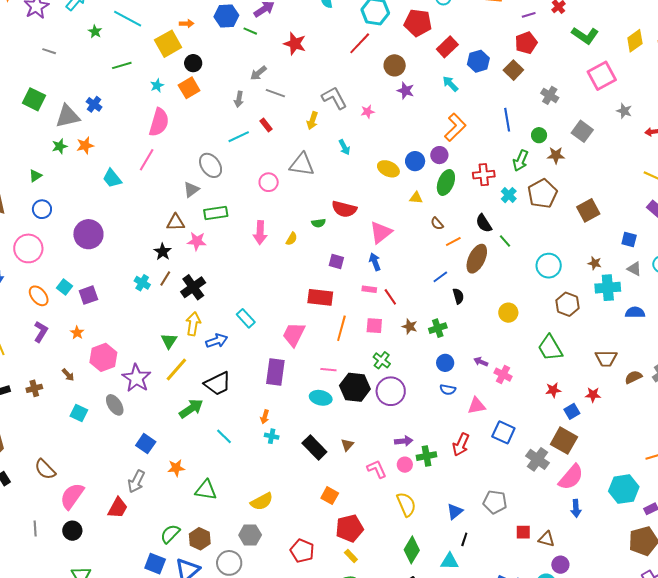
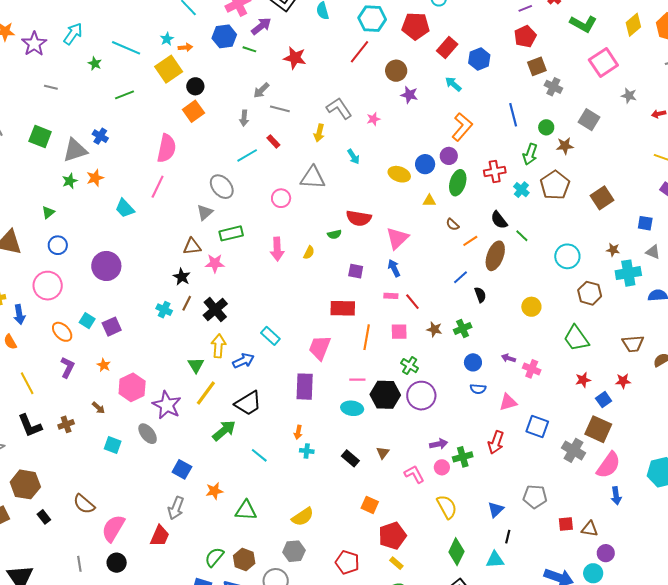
brown square: (513, 70) -> (537, 66), moved, turned 30
cyan star: (157, 85) -> (167, 39), moved
black rectangle: (314, 447) -> (350, 458), size x0.7

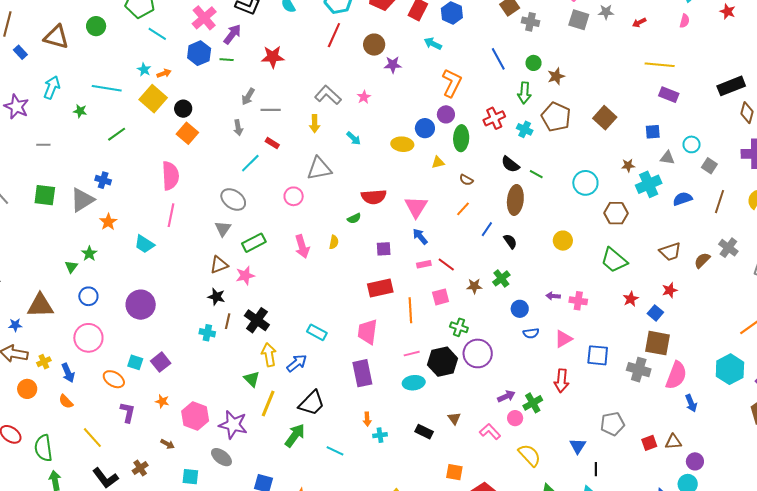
gray square: (589, 120) -> (579, 20), moved
green star: (70, 181) -> (89, 254), moved
orange line: (470, 241) -> (463, 209), moved

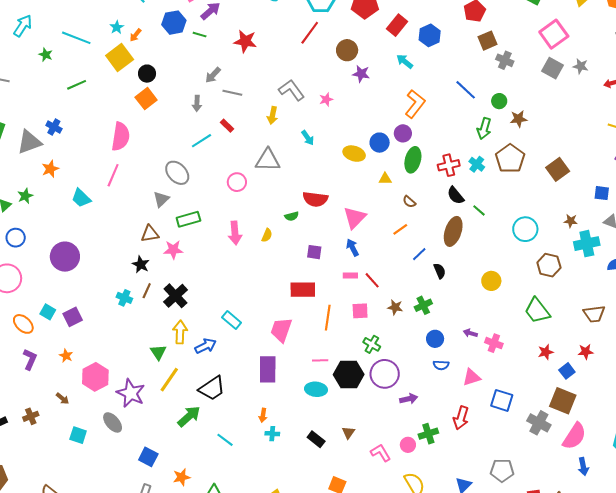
blue line: (498, 59) -> (466, 90), turned -30
orange arrow: (164, 73) -> (135, 35), turned 136
red cross: (494, 118) -> (449, 165), moved
purple arrow: (506, 396) -> (409, 399), moved

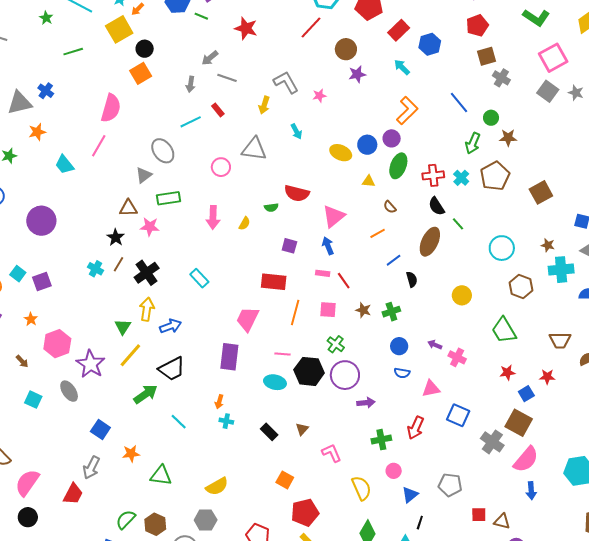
purple star: (361, 74) -> (357, 74), turned -30
cyan rectangle: (232, 320) -> (199, 278), moved
pink circle: (408, 445) -> (394, 471), moved

